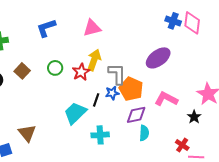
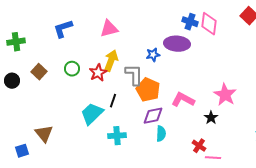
purple ellipse: (158, 58) -> (177, 44), moved, turned 40
blue star: (112, 93) -> (153, 55), moved

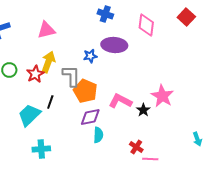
blue cross: (190, 22) -> (105, 14), moved
black star: (211, 118) -> (143, 110), moved
cyan cross: (117, 136) -> (41, 149), moved

